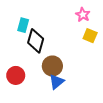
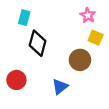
cyan rectangle: (23, 25) -> (24, 18), moved
brown circle: (52, 66) -> (80, 60), moved

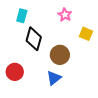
pink star: (88, 15) -> (65, 15), moved
brown circle: (80, 60) -> (60, 55), moved

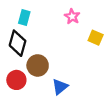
black diamond: (34, 39) -> (18, 43), moved
brown circle: (60, 55) -> (38, 65), moved

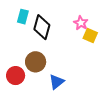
pink star: (72, 16) -> (81, 23), moved
black diamond: (18, 43) -> (42, 27), moved

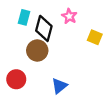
pink star: (81, 23) -> (69, 16), moved
brown circle: (36, 62) -> (37, 51), moved

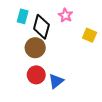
red circle: (16, 79) -> (36, 75), moved

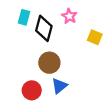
brown circle: (35, 48) -> (49, 63), moved
red circle: (36, 75) -> (32, 90), moved

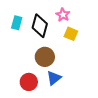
cyan rectangle: (24, 17) -> (17, 23), moved
yellow square: (95, 37) -> (71, 34), moved

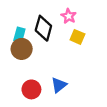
cyan rectangle: (17, 23) -> (19, 35), moved
brown circle: (45, 57) -> (22, 49), moved

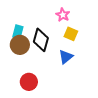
black diamond: (43, 28) -> (41, 40), moved
blue triangle: (59, 85) -> (66, 57), moved

